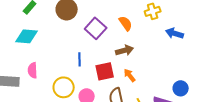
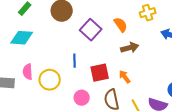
brown arrow: (125, 50) -> (130, 48), moved
yellow circle: (64, 87) -> (50, 80), moved

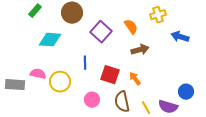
cyan diamond: (22, 38) -> (50, 40), moved
pink semicircle: (28, 72) -> (38, 74), turned 105
red square: (100, 73) -> (110, 75), turned 30

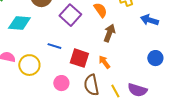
brown arrow: (140, 50) -> (109, 33), turned -54
blue line: (85, 63) -> (54, 46), turned -72
blue circle: (186, 92) -> (155, 58), moved

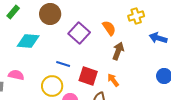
yellow circle: (29, 65) -> (52, 86), moved

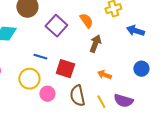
orange arrow: (113, 80) -> (104, 75), moved, turned -32

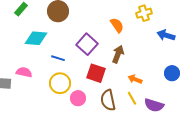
purple square: (56, 26) -> (87, 44), moved
brown arrow: (95, 44) -> (118, 54), moved
blue line: (40, 57) -> (58, 58), moved
yellow line: (101, 102) -> (132, 98), moved

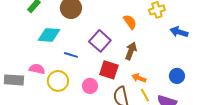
blue circle: (172, 73) -> (177, 76), moved
orange arrow: (135, 79) -> (139, 78), moved
yellow circle: (60, 83) -> (58, 81), moved
pink circle: (78, 98) -> (90, 86), moved

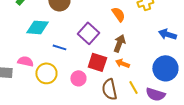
blue arrow: (179, 32) -> (167, 34), moved
blue circle: (177, 76) -> (165, 68), size x1.6
orange arrow: (139, 78) -> (122, 63), moved

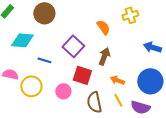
orange arrow: (122, 63) -> (117, 80), moved

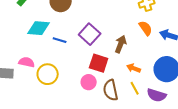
orange semicircle: (103, 27) -> (146, 28), moved
blue line: (44, 60) -> (60, 40), moved
pink circle: (63, 91) -> (89, 82), moved

